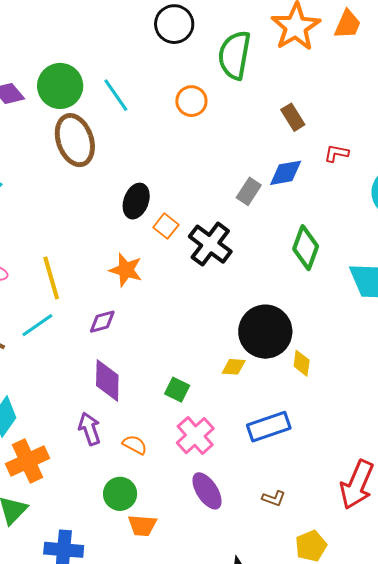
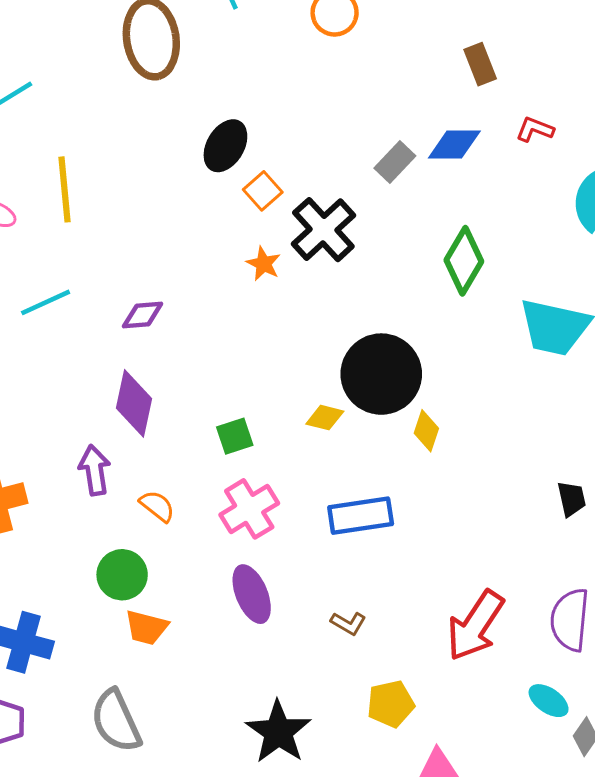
orange star: (126, 270) -> (264, 264), moved, size x0.7
yellow line: (51, 278) -> (64, 189), moved
green square: (177, 390) -> (235, 436), turned 35

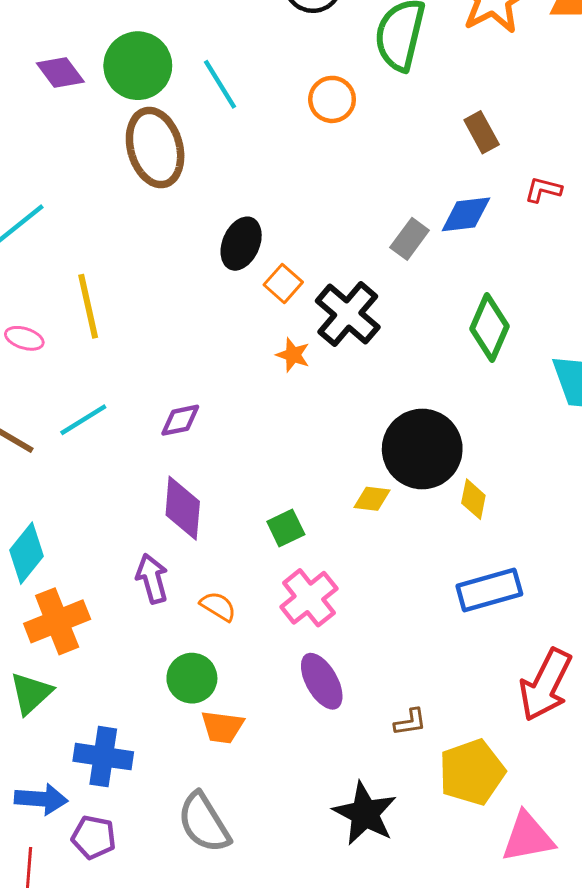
blue rectangle: (361, 516) -> (489, 590), moved
brown L-shape: (348, 623) -> (410, 722), moved, turned -32
yellow pentagon: (391, 704) -> (472, 772), size x1.4

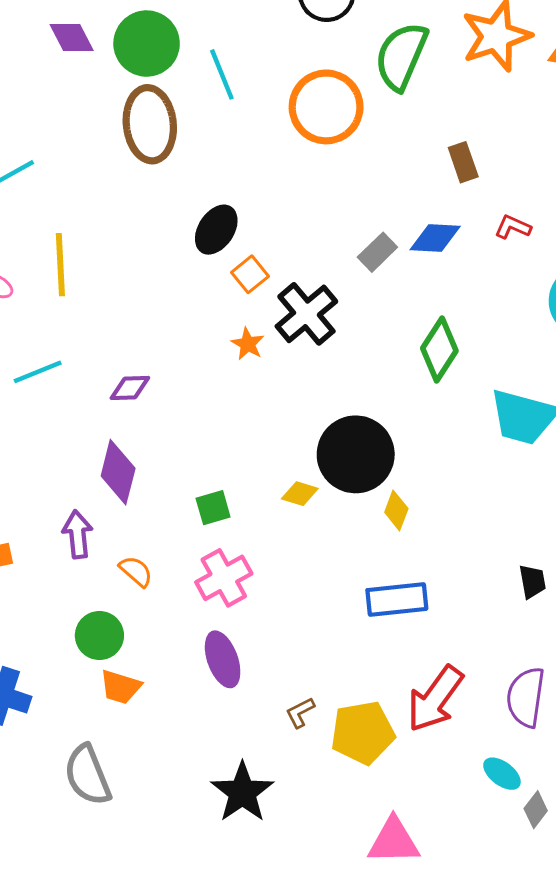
orange circle: (332, 99) -> (326, 107), size x1.6
brown L-shape: (410, 722) -> (300, 712), turned 152
yellow pentagon: (472, 772) -> (363, 733), moved

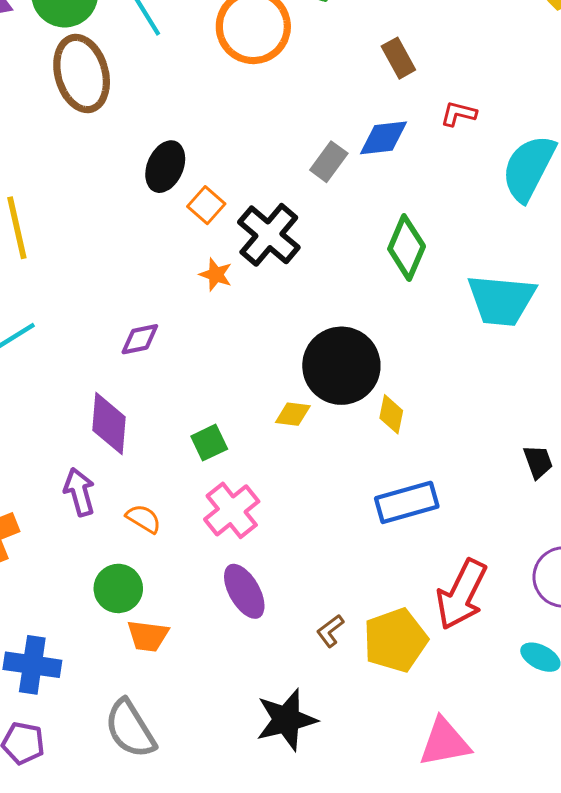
purple diamond: (130, 388) -> (140, 339), moved
black star: (242, 792) -> (286, 720), turned 30

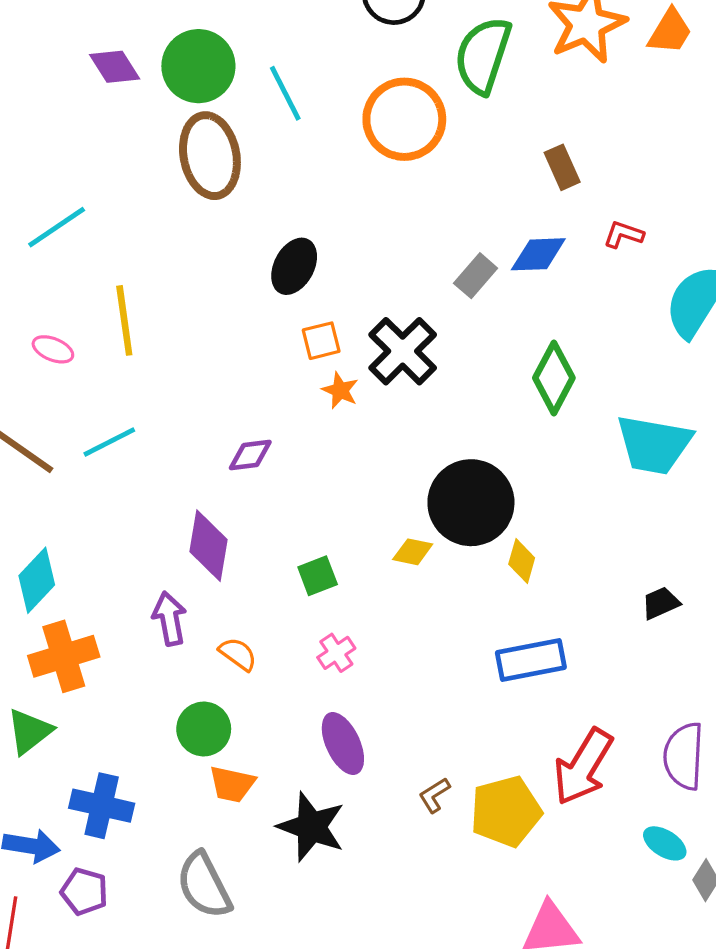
orange square: (206, 205) -> (321, 341), moved, turned 30
black trapezoid: (538, 462) -> (661, 603), moved, turned -99
pink cross: (232, 510) -> (336, 653), size x0.6
black star: (286, 720) -> (311, 827), moved, turned 30

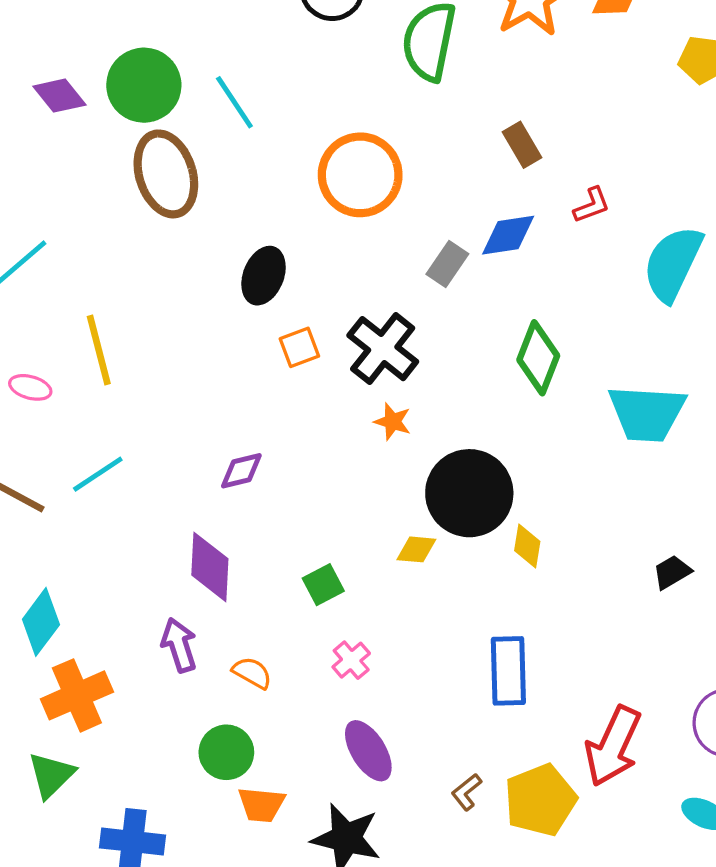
orange circle: (404, 119) -> (360, 175), moved
red L-shape: (624, 234) -> (592, 205), turned 147
orange star: (340, 390) -> (393, 422), moved
blue rectangle: (531, 660) -> (508, 671), moved, turned -74

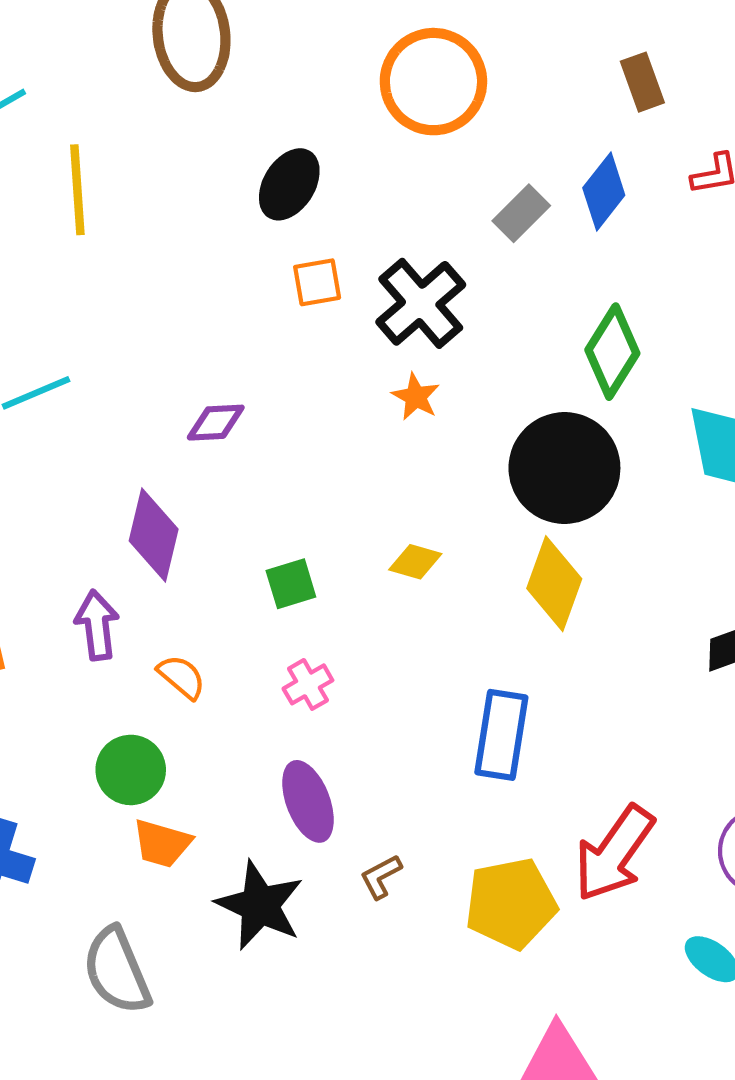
blue diamond: (508, 235) -> (604, 192), turned -54
yellow line: (99, 350) -> (77, 190), moved
black circle: (469, 493) -> (564, 468), moved
yellow diamond: (527, 546) -> (554, 584), size x1.6
brown L-shape: (467, 792) -> (381, 877), moved

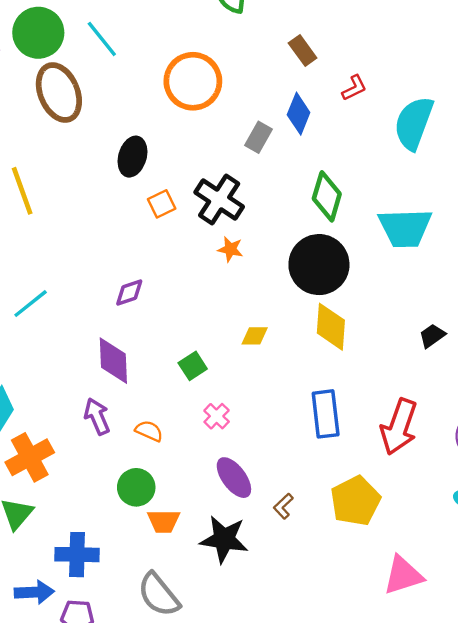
red arrow: (614, 853) -> (399, 427), moved

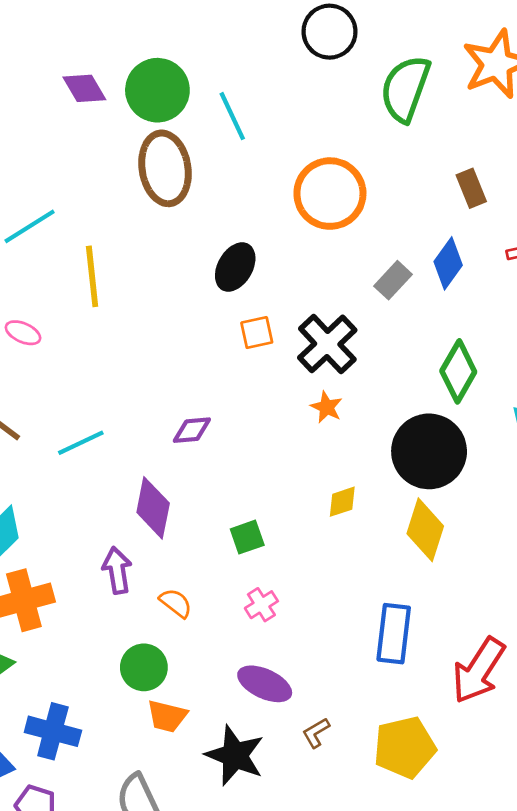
cyan line: (31, 304) -> (81, 443), moved
yellow diamond: (255, 336) -> (342, 502), moved, turned -32
purple ellipse: (234, 478) -> (265, 684), turned -42

